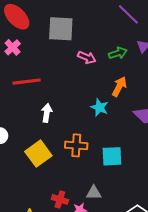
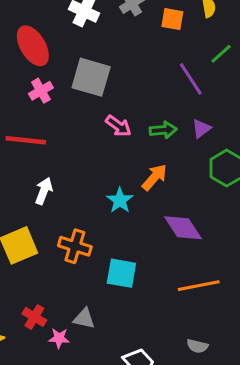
pink cross: (13, 47) -> (41, 91), moved

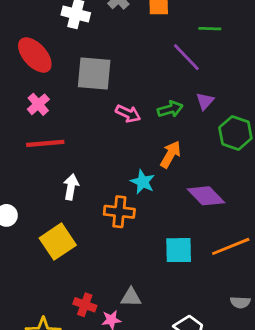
green line: (221, 54) -> (210, 29), turned 55
pink cross: (41, 91) -> (38, 104), moved
orange cross: (75, 246) -> (119, 212), moved
cyan square: (121, 273) -> (179, 250), moved

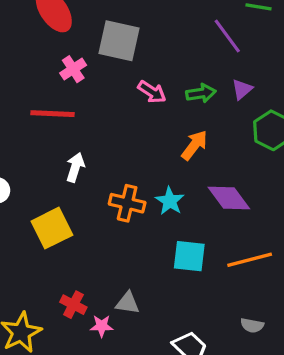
pink cross: (38, 104) -> (73, 69), moved
cyan star: (143, 182) -> (170, 201), moved

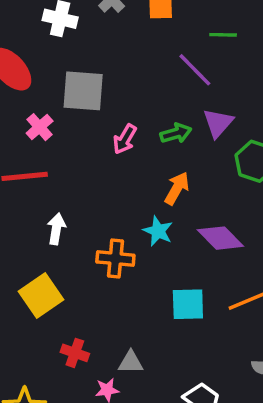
purple triangle: (242, 89) -> (218, 123), size x1.4
pink arrow: (152, 92) -> (125, 139), turned 96
cyan star: (170, 201) -> (158, 231), moved
red cross: (73, 305) -> (75, 353), moved

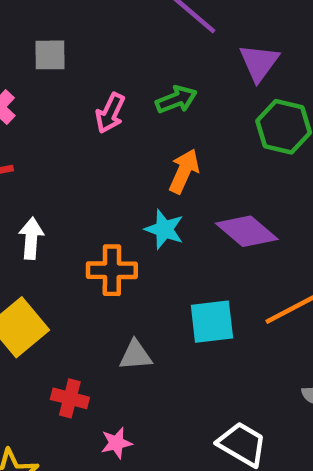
gray square: (83, 91) -> (50, 55), size x0.6
purple triangle: (218, 123) -> (259, 63), moved
gray triangle: (131, 362) -> (136, 355), moved

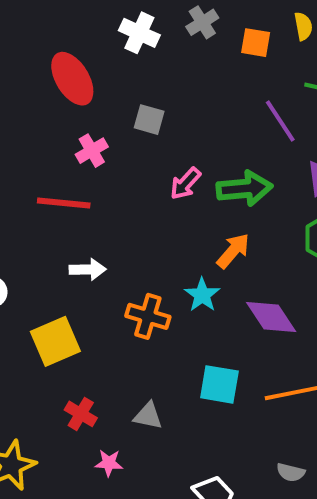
green arrow: (176, 99) -> (244, 188), size x1.5
white arrow: (31, 238) -> (88, 269), turned 68
gray triangle: (136, 355) -> (148, 416), moved

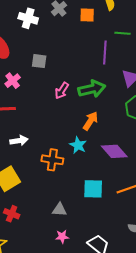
purple line: (280, 121) -> (105, 53), turned 45
red cross: (81, 414) -> (12, 214), moved
pink star: (109, 463) -> (62, 237), moved

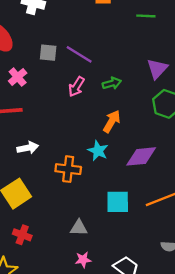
purple line: (105, 53) -> (79, 54), moved, turned -60
green arrow: (92, 89) -> (112, 83), size x0.6
purple diamond: (114, 151) -> (141, 156), turned -52

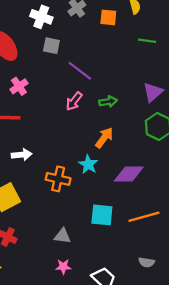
gray square: (48, 53) -> (51, 46), moved

